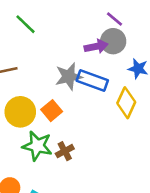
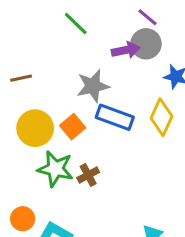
green line: (25, 24) -> (76, 24), moved
blue rectangle: (92, 80) -> (115, 117), moved

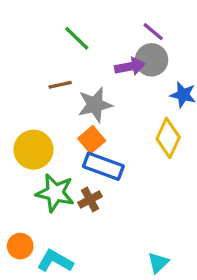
brown line: (21, 78) -> (60, 85), moved
blue rectangle: (115, 117) -> (103, 166), moved
orange square: (73, 127) -> (92, 140), moved

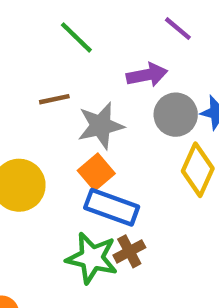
gray circle: (152, 60) -> (176, 115), moved
green star: (55, 193) -> (92, 258), moved
brown cross: (90, 200) -> (129, 251), moved

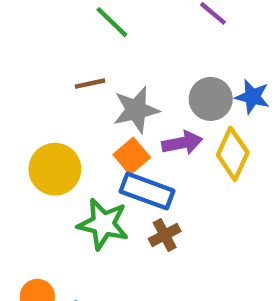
purple arrow: (147, 75) -> (182, 143), moved
green star: (92, 258) -> (103, 224), moved

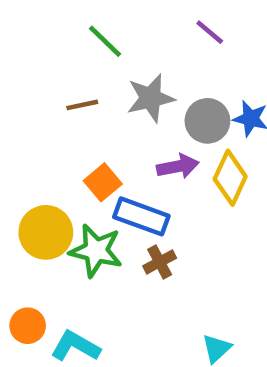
gray star: (136, 110) -> (151, 98), moved
orange square: (132, 156) -> (103, 182), moved
yellow circle: (55, 169) -> (46, 232), moved

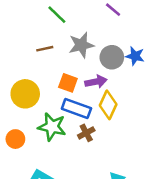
yellow diamond: (230, 178) -> (108, 105), moved
orange square: (103, 182) -> (68, 83), moved, turned -30
yellow circle: (46, 232) -> (25, 94), moved
orange circle: (28, 326) -> (15, 139), moved

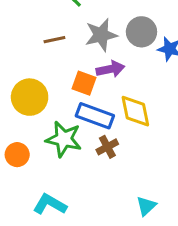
gray circle: (112, 57) -> (141, 32), moved
purple arrow: (96, 82) -> (110, 69), moved
yellow diamond: (108, 105) -> (135, 111), turned -36

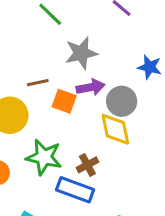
gray circle: (141, 32) -> (122, 101), moved
brown line: (54, 40) -> (38, 83), moved
blue rectangle: (95, 116) -> (75, 190), moved

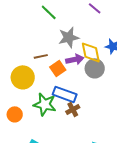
orange square: (64, 101) -> (58, 68), turned 35
yellow diamond: (115, 129) -> (91, 52), moved
blue rectangle: (75, 190) -> (65, 94), moved

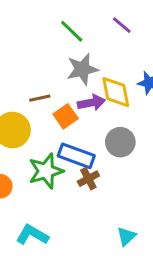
green line: (49, 12) -> (72, 31), moved
gray circle: (95, 68) -> (120, 142), moved
green star: (45, 104) -> (46, 171), turned -30

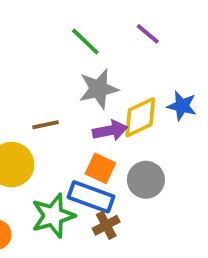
yellow diamond: (116, 92) -> (140, 117), turned 76
orange square: (66, 116) -> (100, 168), moved, turned -30

